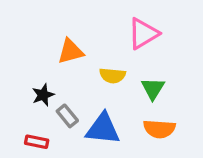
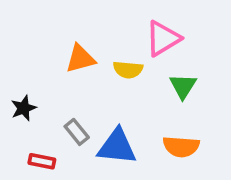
yellow semicircle: (113, 76) -> (128, 70), moved
green triangle: (153, 88) -> (183, 86), moved
black star: (43, 95) -> (24, 108), moved

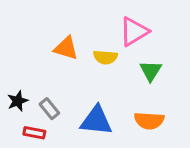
orange triangle: (80, 59) -> (66, 48), turned 32
black star: (24, 108) -> (18, 101), moved
gray rectangle: (77, 132) -> (49, 109), moved

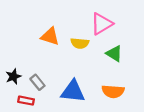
green triangle: (151, 71) -> (114, 54), turned -30

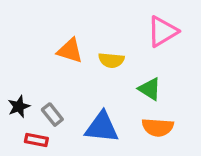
pink triangle: (102, 24) -> (162, 32), moved
green triangle: (114, 54) -> (150, 89), moved

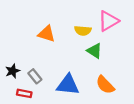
yellow semicircle: (111, 60) -> (83, 31), moved
green triangle: (150, 89) -> (94, 51), moved
orange semicircle: (158, 127) -> (105, 85), turned 42

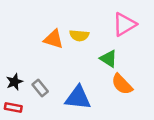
yellow semicircle: (83, 31) -> (79, 35), moved
orange semicircle: (105, 85) -> (122, 84), moved
red rectangle: (24, 93) -> (13, 107), moved

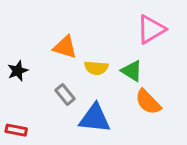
yellow semicircle: (79, 35) -> (96, 68), moved
black star: (14, 82) -> (18, 71), moved
gray rectangle: (40, 88) -> (65, 95), moved

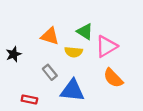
pink triangle: (151, 29) -> (106, 46), moved
green triangle: (132, 71) -> (85, 32), moved
red rectangle: (16, 130) -> (29, 99), moved

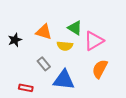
black star: (14, 54) -> (15, 40), moved
orange semicircle: (113, 78) -> (100, 69), turned 72

